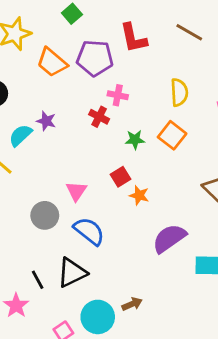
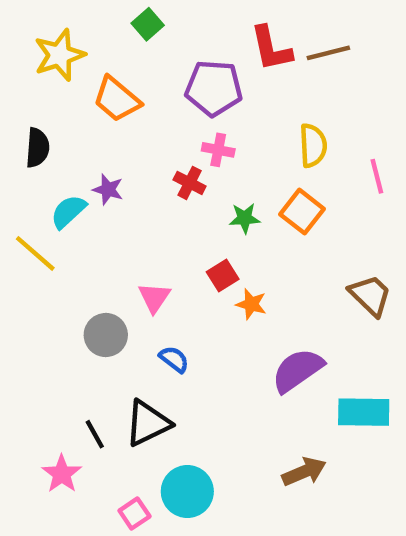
brown line: (189, 32) -> (328, 53), turned -44
red L-shape: (133, 38) -> (271, 48), moved
purple pentagon: (95, 58) -> (214, 88), moved
blue semicircle: (89, 231) -> (174, 359), size x0.6
brown arrow: (132, 304) -> (304, 472), moved, size x1.4

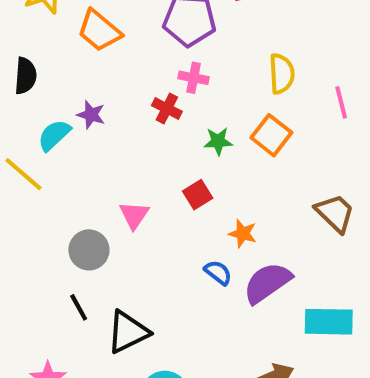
orange star: (251, 304) -> (243, 234), moved
blue semicircle: (174, 359) -> (218, 272), moved
black line: (95, 434) -> (79, 307), moved

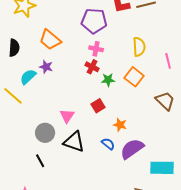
orange trapezoid: (99, 31) -> (50, 40), moved
red cross: (167, 109) -> (92, 67), moved
brown trapezoid: (335, 213) -> (165, 101), moved
black triangle: (128, 332) -> (74, 142), moved, turned 45

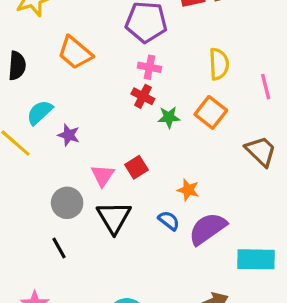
purple star: (46, 67) -> (69, 135), moved
red square: (98, 106) -> (137, 167), moved
black triangle: (74, 142) -> (114, 217), turned 40

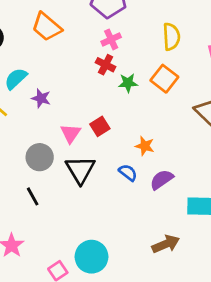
pink cross: (149, 67) -> (111, 39), turned -36
purple semicircle: (208, 229) -> (162, 180), size x0.7

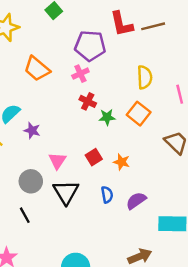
pink cross: (111, 39) -> (80, 74), moved
red square: (100, 126) -> (94, 157), moved
orange star: (145, 146) -> (122, 162), moved
blue semicircle: (128, 173) -> (107, 195), turned 42

